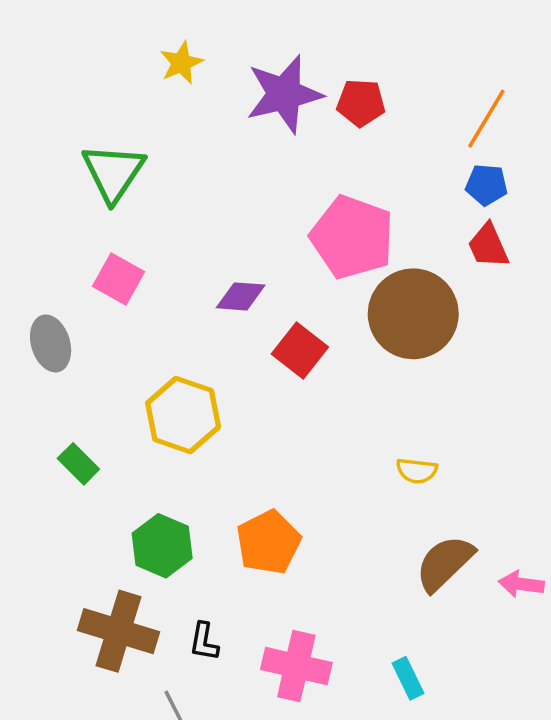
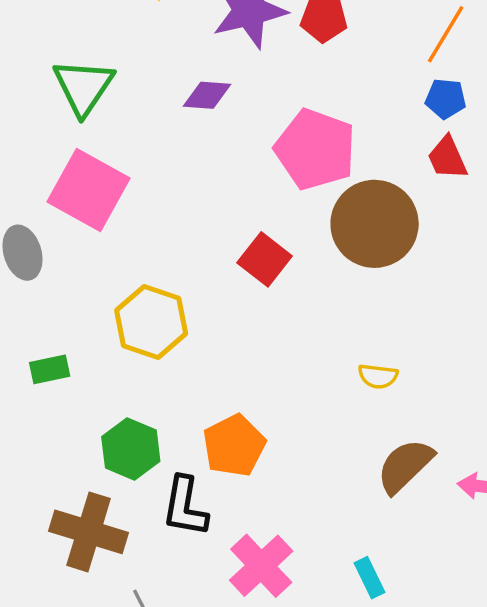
pink square: (119, 279) -> (89, 190), size x1.6
purple diamond: (241, 296) -> (207, 95), moved
green rectangle: (78, 464) -> (50, 369), turned -57
black L-shape: (204, 642) -> (185, 506), moved, size x1.6
pink cross: (296, 666) -> (261, 566), turned 34

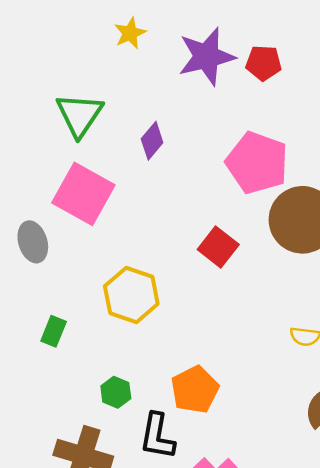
purple diamond: (207, 95) -> (152, 141), moved, turned -54
green rectangle: (50, 369) -> (54, 331), turned -56
green hexagon: (131, 449) -> (116, 392), size x0.7

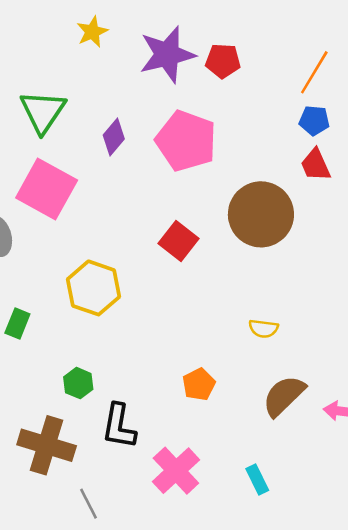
pink pentagon: (257, 163) -> (186, 141), moved
orange pentagon: (195, 390) -> (199, 384), moved, size x0.7

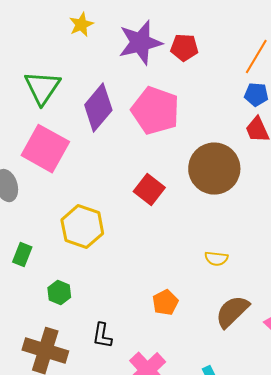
purple diamond: (114, 137) -> (98, 108), size x1.6
green hexagon: (78, 383) -> (59, 293), moved
black L-shape: (119, 426) -> (102, 336), size x0.7

